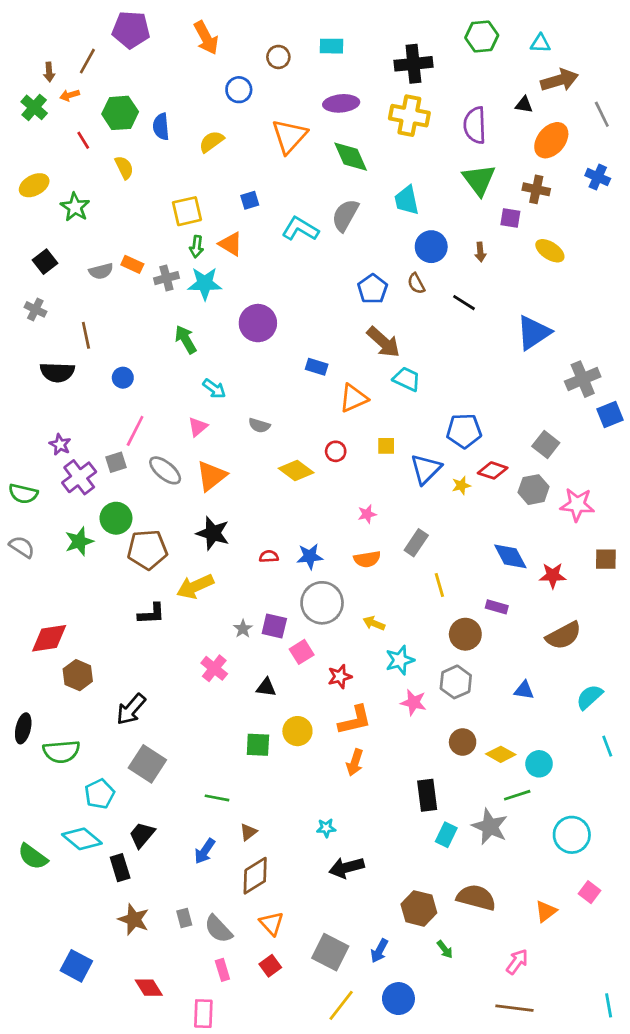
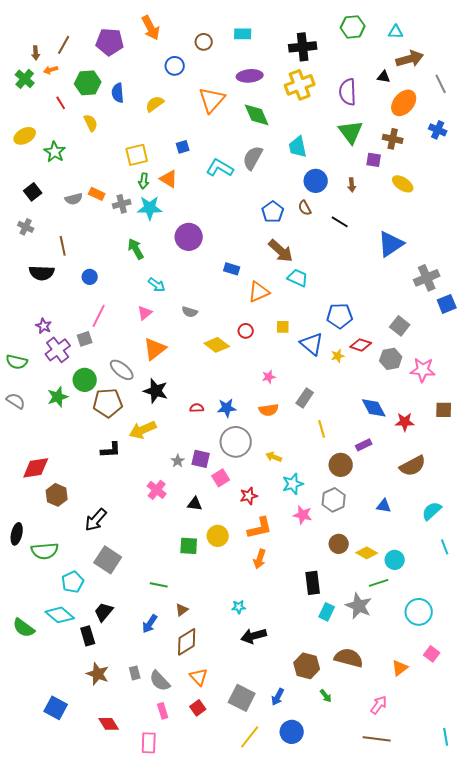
purple pentagon: (131, 30) -> (110, 42), moved
yellow cross: (409, 116) -> (300, 85), turned -32
blue triangle: (426, 469) -> (312, 344), turned -35
gray ellipse: (165, 470) -> (122, 370), moved
purple rectangle: (497, 607) -> (364, 445), turned -42

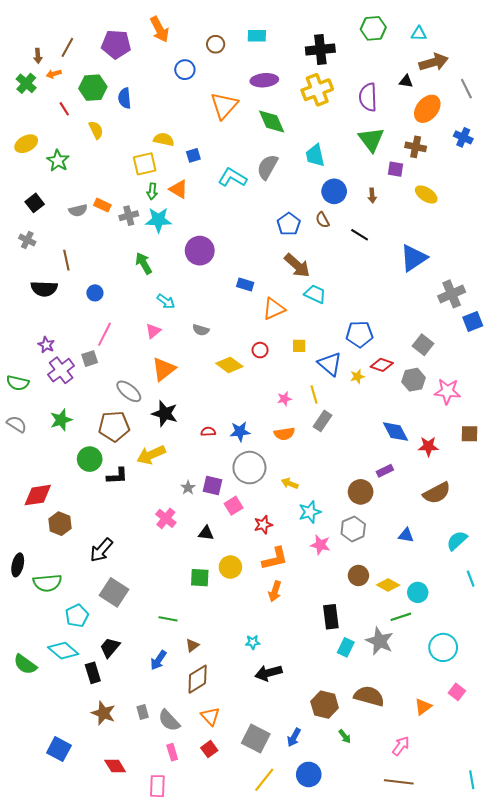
yellow semicircle: (155, 104) -> (164, 139), moved, turned 48
green circle: (85, 380) -> (90, 459), moved
yellow line: (322, 429) -> (314, 395), moved

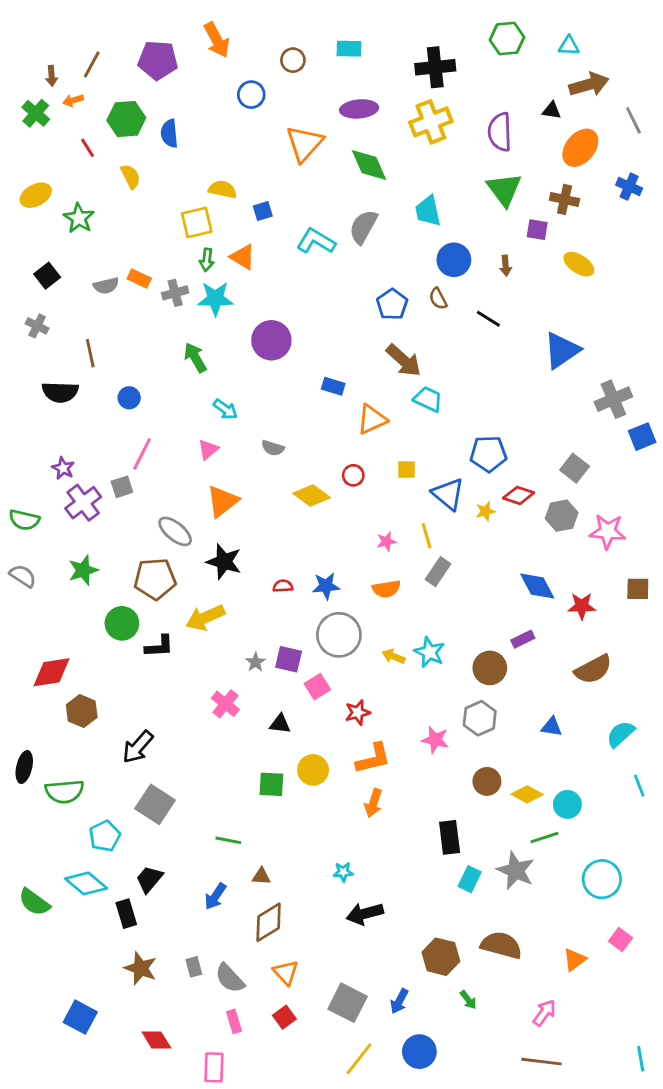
cyan star: (310, 512) -> (429, 652), moved, turned -30
brown triangle: (192, 645) -> (261, 876), turned 40

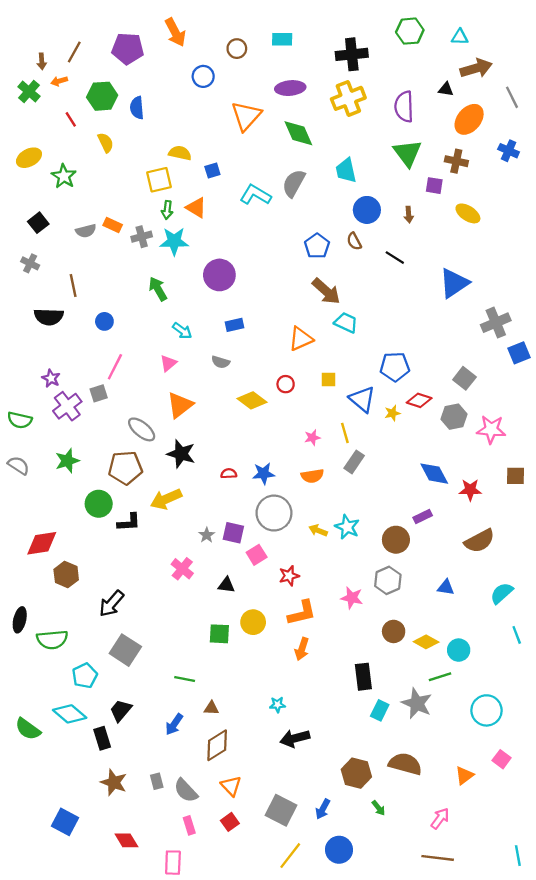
blue rectangle: (333, 386) -> (235, 325), moved, turned -30

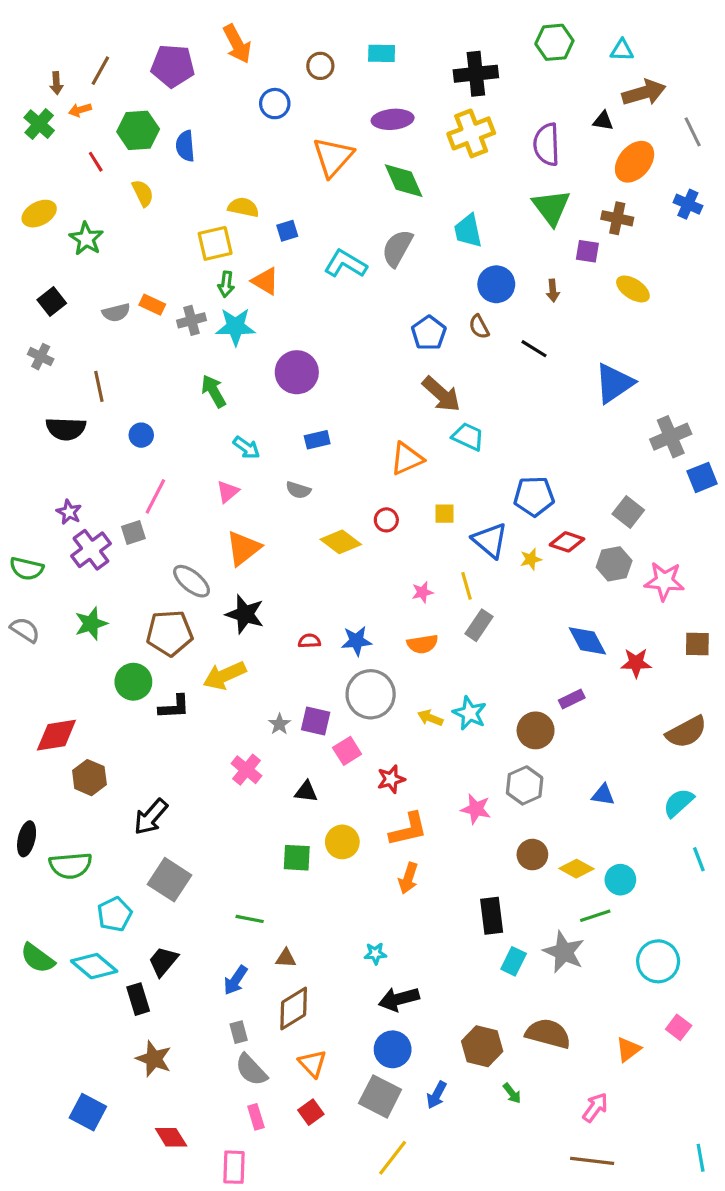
brown semicircle: (480, 541) -> (686, 732), moved
green semicircle: (28, 729) -> (38, 958), moved
gray rectangle: (157, 781) -> (239, 1032), moved
blue circle: (339, 850) -> (393, 1049), moved

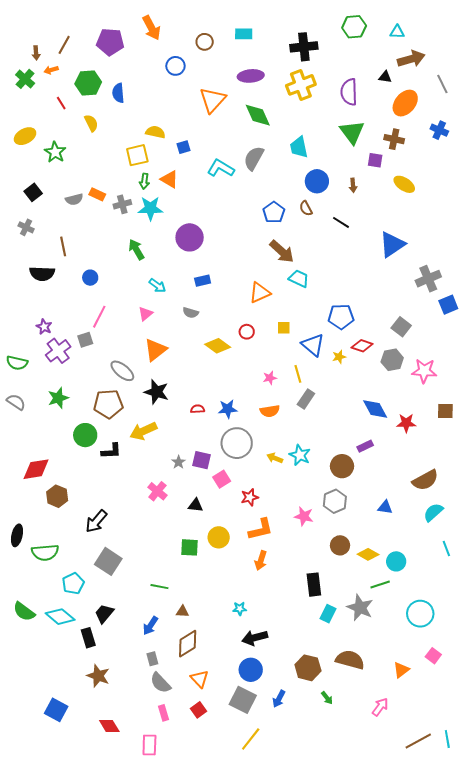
brown semicircle: (686, 732) -> (425, 480), moved
brown line: (592, 1161) -> (418, 741), moved, turned -36

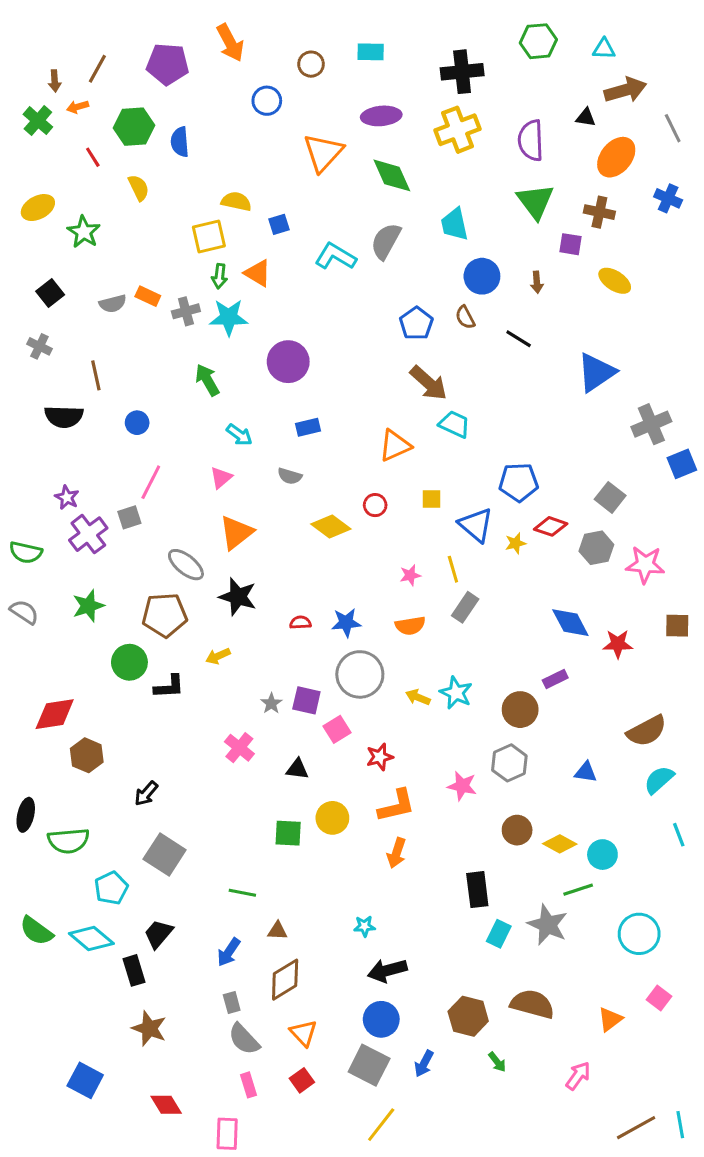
yellow arrow: (143, 431) -> (218, 656), size x0.6
black arrow: (96, 521) -> (146, 793), size x0.7

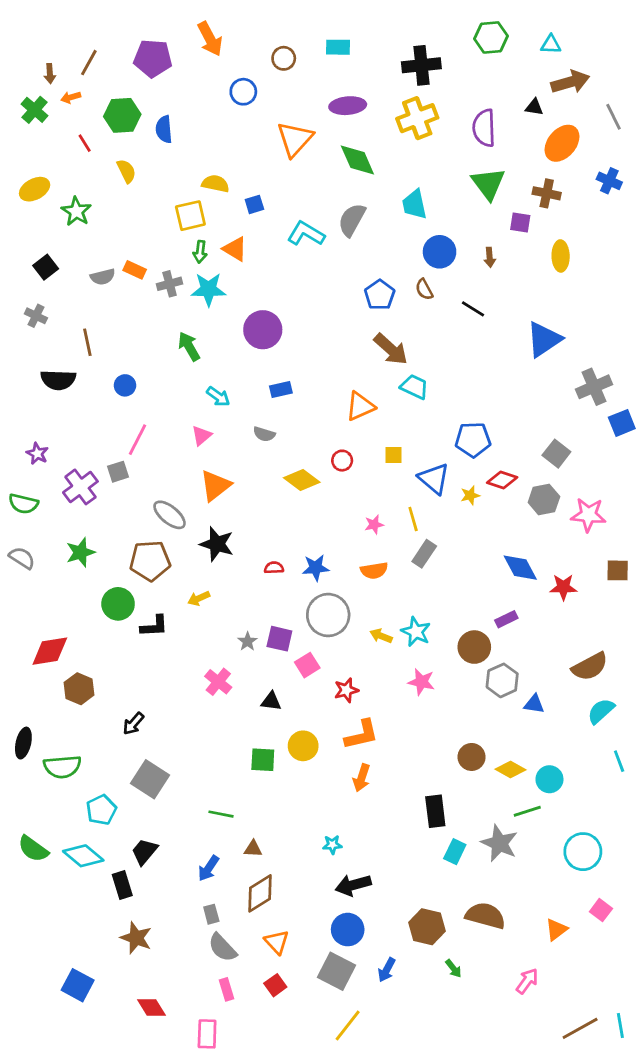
yellow ellipse: (615, 281) -> (561, 256), turned 56
purple star: (67, 497) -> (37, 454), moved
gray hexagon: (509, 763) -> (502, 680), moved
pink star: (462, 786) -> (421, 682), moved

